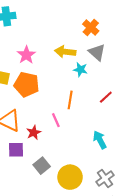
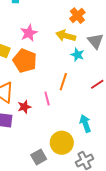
orange cross: (91, 27) -> (77, 16), moved
gray square: (42, 166) -> (39, 157), moved
yellow circle: (70, 177) -> (62, 143), moved

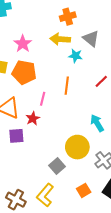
orange cross: (77, 16) -> (68, 17), turned 35
pink line: (47, 98) -> (43, 99), moved, turned 40

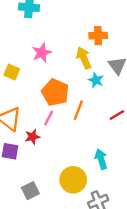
yellow arrow: (60, 39) -> (84, 58), turned 48
orange pentagon: (24, 72) -> (55, 92), moved
gray square: (57, 166) -> (30, 191), moved

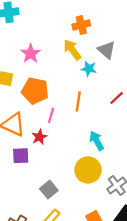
orange pentagon: (55, 92) -> (35, 91), moved
cyan arrow: (101, 159) -> (97, 141), moved

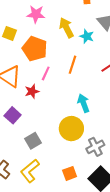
yellow arrow: (72, 50) -> (66, 28), moved
pink star: (31, 54) -> (36, 14), turned 30
purple square: (21, 156) -> (13, 115), moved, turned 35

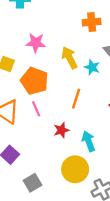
pink line: (46, 73) -> (36, 109), moved, turned -48
red star: (32, 91) -> (61, 130), moved

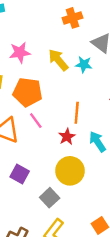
orange line: (76, 99) -> (77, 113), moved
yellow circle: (75, 169) -> (70, 171), moved

